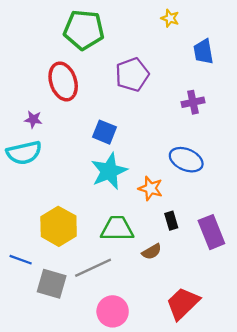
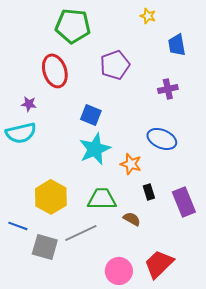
brown semicircle: (152, 252) -> (132, 219), turned -120
pink circle: (113, 311) -> (119, 271), moved

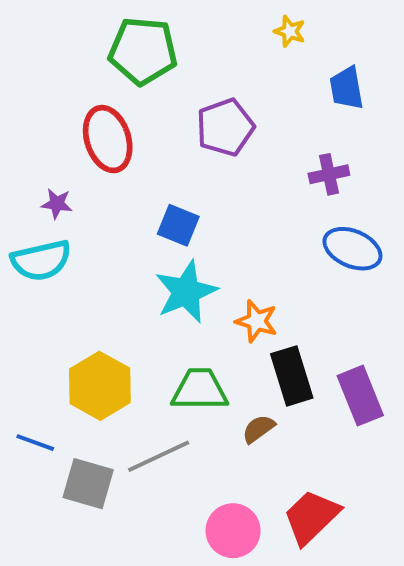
blue ellipse: (162, 139) -> (352, 249), moved
black rectangle: (149, 192) -> (292, 376), size x1.8
brown semicircle: (132, 219) -> (258, 429), turned -66

